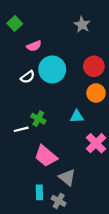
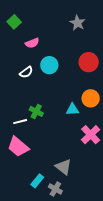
cyan circle: (52, 69) -> (49, 65), size x0.7
orange circle: (96, 93) -> (91, 98), moved
pink trapezoid: (46, 156) -> (18, 147), moved
cyan rectangle: (39, 192) -> (37, 181), turned 40

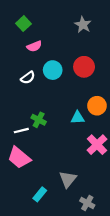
green square: (14, 22) -> (23, 24), moved
red circle: (89, 62) -> (84, 67), moved
gray triangle: (63, 167) -> (68, 179), turned 30
gray cross: (55, 189) -> (87, 203), moved

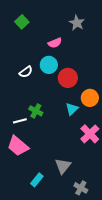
pink semicircle: (34, 46) -> (55, 43), moved
red circle: (84, 67) -> (68, 78), moved
cyan triangle: (78, 118) -> (72, 109), turned -40

